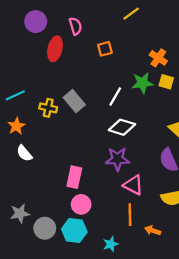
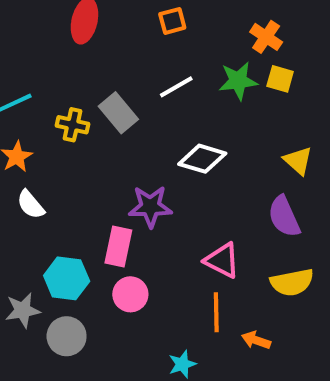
white line: (115, 97) -> (176, 87), moved, turned 30
purple star: (117, 159) -> (150, 207), moved
cyan hexagon: (74, 230) -> (67, 278), moved

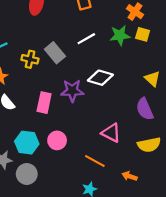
purple star: (150, 207) -> (72, 91), moved
pink rectangle: (118, 246) -> (44, 103), moved
pink circle: (130, 294) -> (57, 140), moved
orange line: (216, 312) -> (95, 161), moved, turned -60

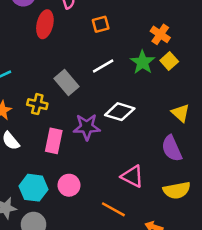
yellow square: (143, 34) -> (169, 61), turned 32
green star: (120, 35) -> (143, 62), turned -30
yellow cross: (30, 59) -> (37, 104), moved

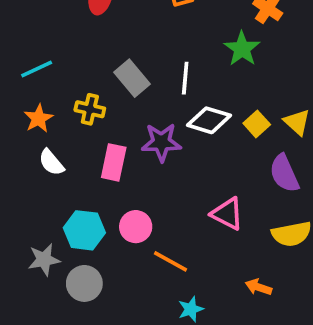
yellow square: (169, 61) -> (257, 124), moved
white line: (103, 66) -> (185, 78), moved, turned -55
orange line: (113, 209) -> (171, 261), moved

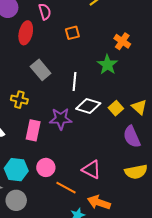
gray rectangle: (132, 78) -> (41, 70), moved
pink triangle: (227, 214) -> (91, 170), moved
orange arrow: (259, 287) -> (99, 202), moved, size x1.5

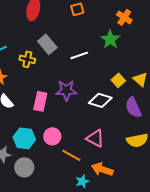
white line: (74, 82) -> (79, 55), turned 66
yellow cross: (19, 100) -> (27, 59), moved
white diamond: (88, 106) -> (100, 100), moved

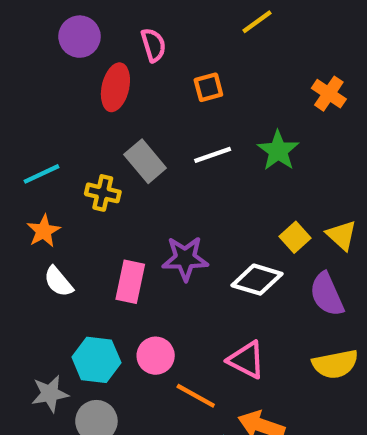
orange cross: (124, 17) -> (329, 94), moved
white line: (79, 55) -> (213, 155), moved

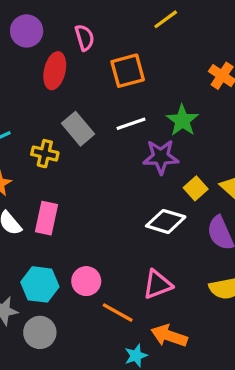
orange square: (208, 87) -> (128, 71), size x1.5
purple star: (185, 258) -> (161, 157), moved
pink rectangle: (130, 282) -> (46, 218), moved
pink triangle: (246, 360) -> (157, 284), turned -48

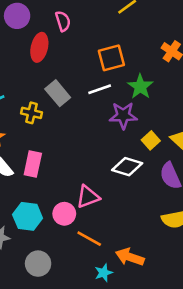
orange square: (128, 71) -> (111, 58), moved
pink triangle: (157, 284) -> (88, 197), moved
gray circle: (40, 332) -> (38, 264), moved

